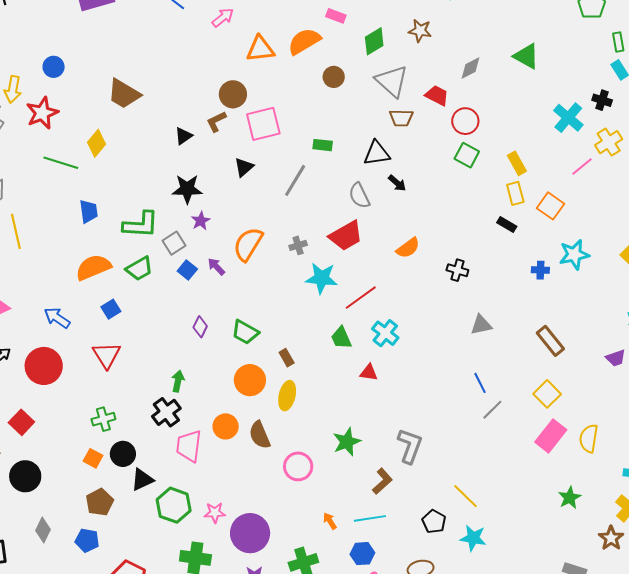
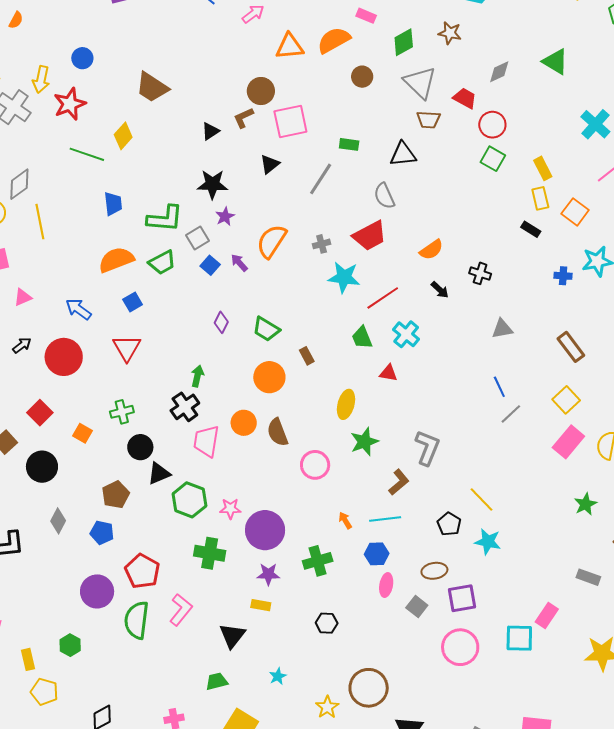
black arrow: (397, 183) -> (440, 290), moved
yellow ellipse: (287, 396) -> (346, 404), moved
orange square: (93, 458) -> (83, 433), moved

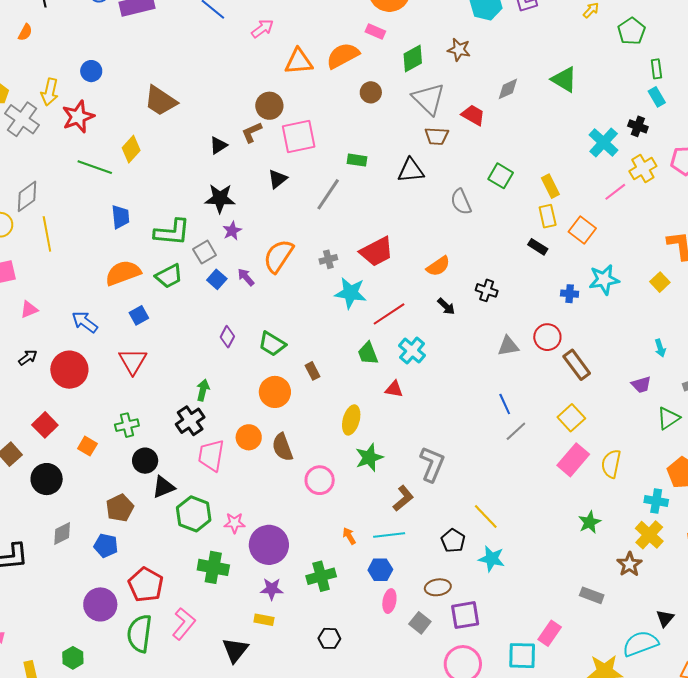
red circle: (492, 125) -> (547, 337), moved
gray semicircle: (384, 196) -> (461, 202), moved
gray diamond: (58, 521) -> (62, 533), turned 35

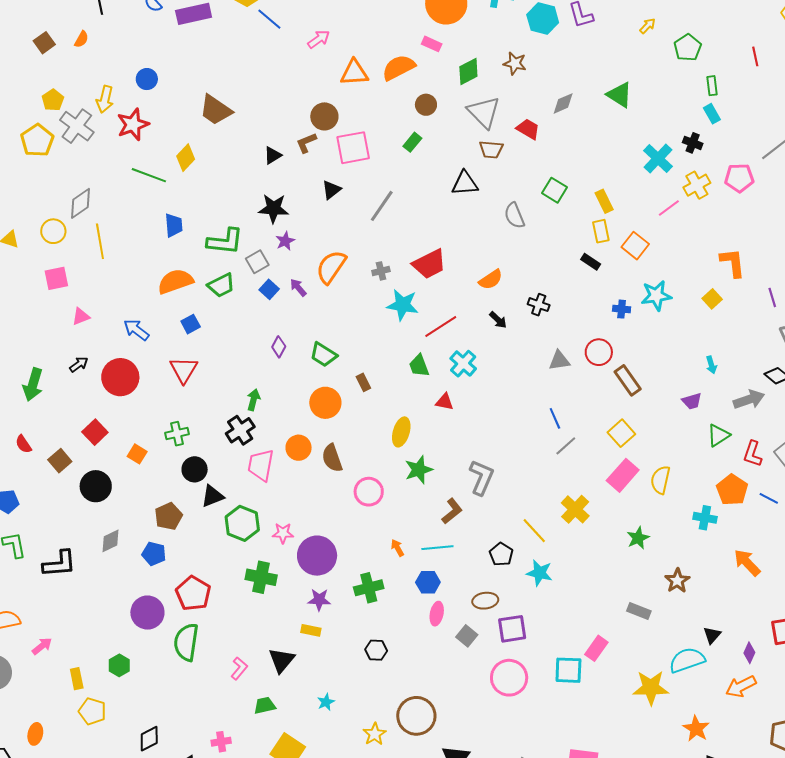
green rectangle: (357, 160) -> (412, 142), moved, turned -60
yellow cross: (649, 535) -> (575, 509), moved
pink L-shape: (184, 624) -> (239, 668), moved, size x0.7

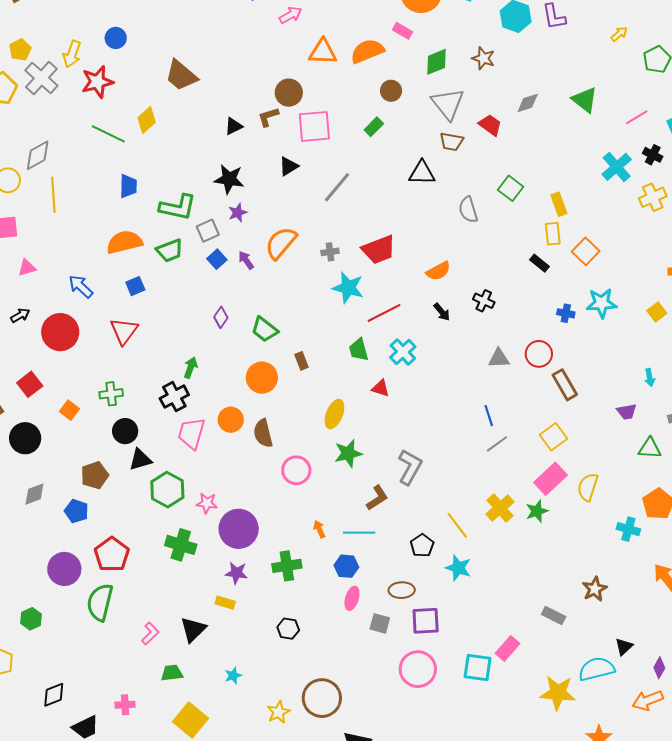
pink line: (669, 208) -> (637, 117), moved
green triangle: (718, 435) -> (650, 448), turned 30
green star: (638, 538) -> (537, 511), moved
gray square: (467, 636) -> (380, 623), turned -30

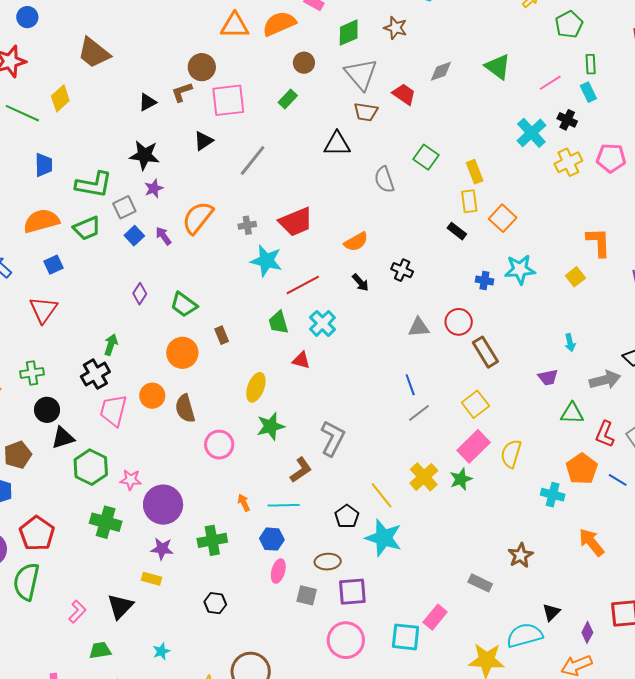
cyan star: (458, 568) -> (384, 538), size x1.4

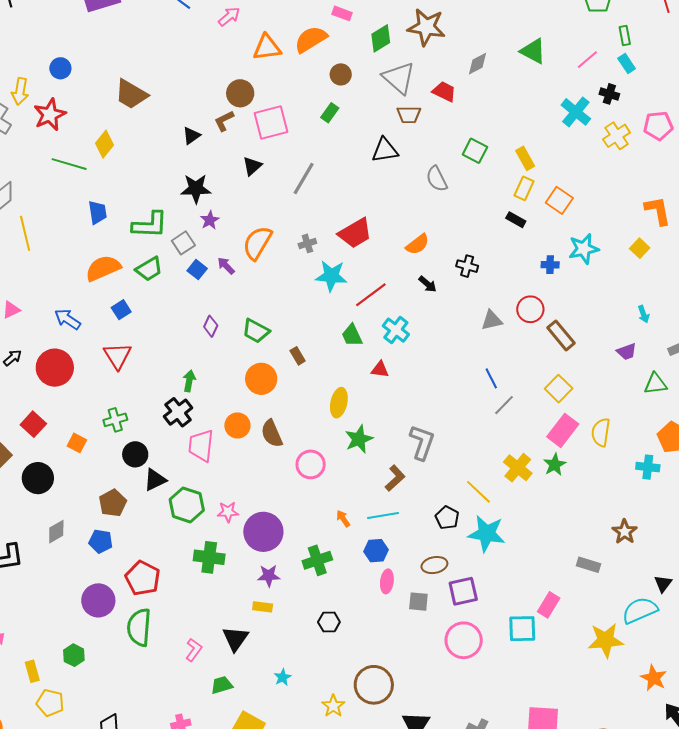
brown star: (395, 28) -> (426, 27), size x1.6
yellow rectangle: (469, 201) -> (524, 188), turned 40

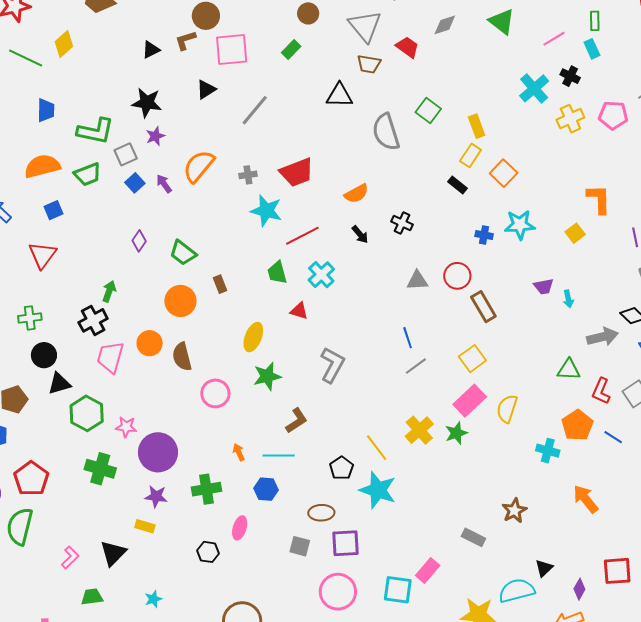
gray semicircle: (437, 179) -> (386, 132), size x1.4
purple trapezoid: (627, 352) -> (544, 286), moved
gray L-shape: (422, 442) -> (332, 365), moved
pink ellipse: (387, 581) -> (240, 528), moved

